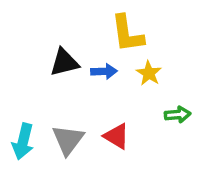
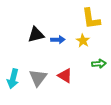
yellow L-shape: (127, 34) -> (91, 19), moved

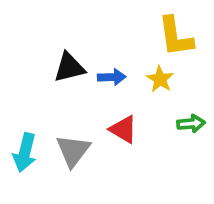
red triangle: (65, 76) -> (123, 129), moved

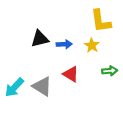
gray triangle: (73, 151) -> (42, 86), turned -35
cyan arrow: (25, 153) -> (14, 87), turned 30

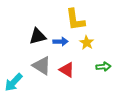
yellow L-shape: (101, 21) -> (75, 20), moved
gray triangle: (42, 86) -> (42, 66), moved

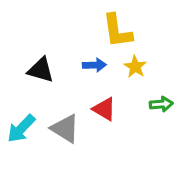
black triangle: (38, 36) -> (41, 70), moved, turned 30
gray triangle: (42, 66) -> (65, 129), moved

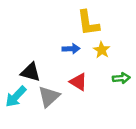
black triangle: (41, 70) -> (31, 72), moved
gray triangle: (65, 129) -> (49, 97), turned 45

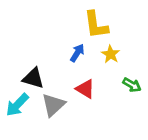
blue arrow: (71, 49) -> (77, 53), turned -56
green arrow: (121, 78) -> (132, 85), turned 35

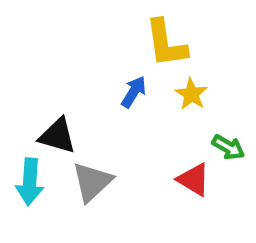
red triangle: (85, 89) -> (194, 180), moved
cyan arrow: (17, 105) -> (30, 182), turned -40

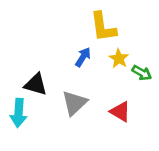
green arrow: (228, 147) -> (142, 73), moved
gray triangle: (92, 182) -> (74, 103), moved

